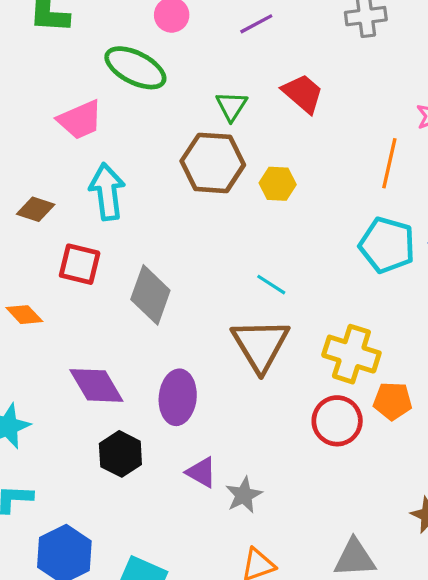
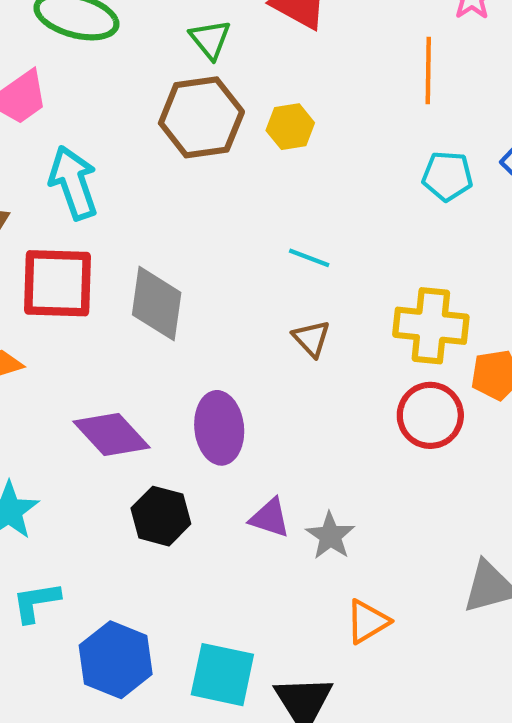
cyan pentagon: (387, 245) -> (447, 176), size x0.7
red square: (80, 264) -> (57, 283), size x1.4
brown triangle: (260, 345) -> (311, 338), size x0.5

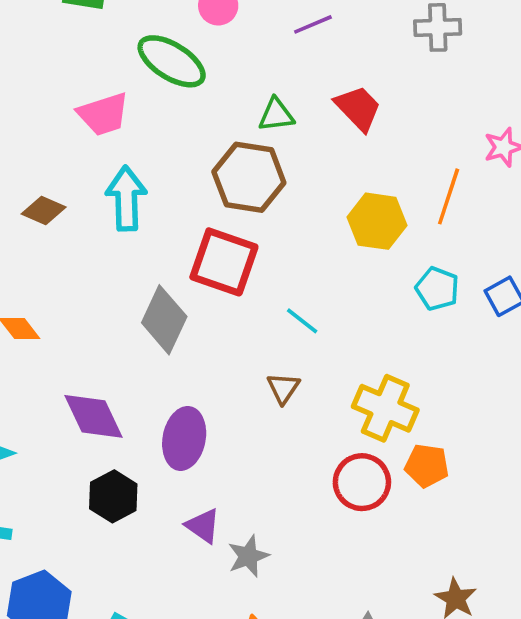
green triangle: (210, 39) -> (276, 115), turned 45
yellow hexagon: (290, 127) -> (377, 221), moved, size x1.4
red square: (57, 283) -> (224, 262), moved

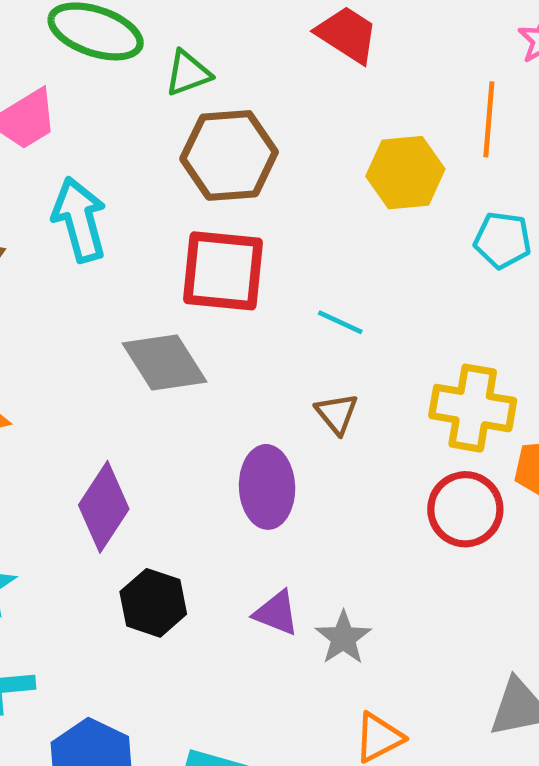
green triangle: (276, 115) -> (188, 73), moved
gray diamond: (164, 320) -> (165, 362), turned -44
purple diamond: (93, 416) -> (104, 507), turned 72
purple ellipse: (184, 438) -> (267, 487), moved

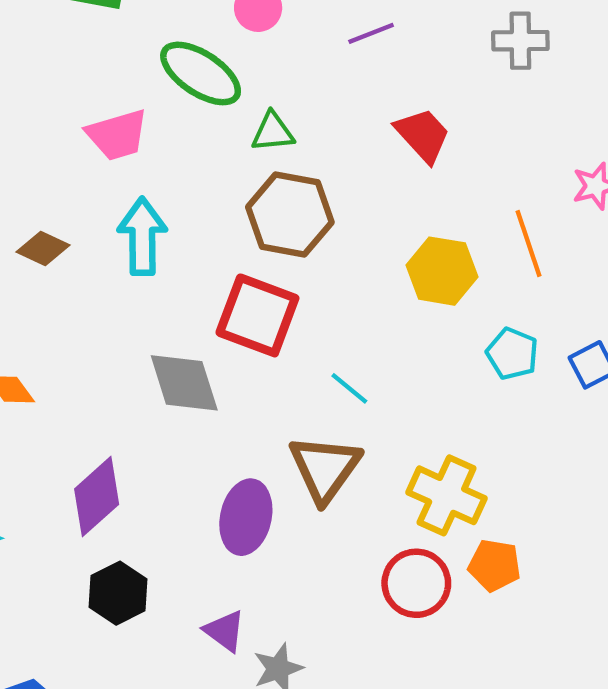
orange line: (489, 119) -> (529, 243), turned -38
brown triangle: (337, 413) -> (325, 468), size x1.8

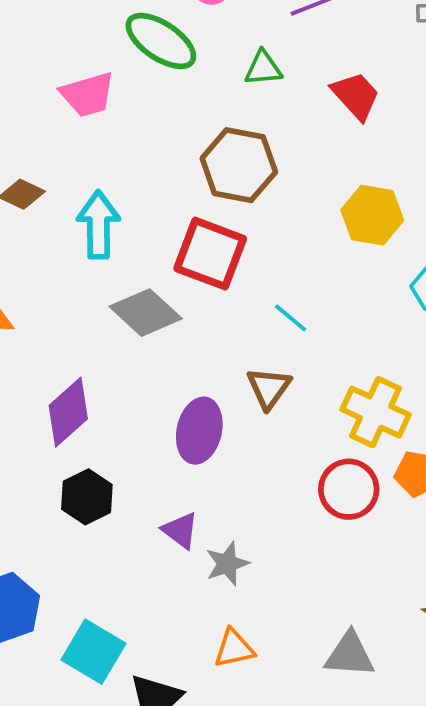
green triangle: (273, 132) -> (263, 68), moved
cyan arrow: (142, 236) -> (98, 225), moved
gray diamond: (184, 383) -> (146, 313), turned -30
brown triangle: (325, 468) -> (269, 388), size x0.7

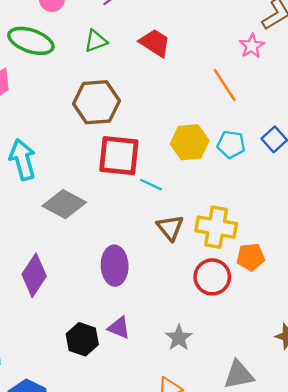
yellow hexagon: (372, 215) -> (190, 142), moved
red square: (210, 254) -> (119, 156), moved
brown triangle: (269, 388) -> (170, 228), moved
black hexagon: (87, 497) -> (82, 339), moved
gray star: (227, 564) -> (179, 338), moved

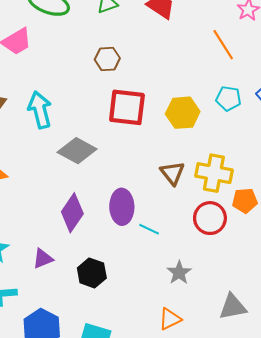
brown hexagon: (96, 102) -> (107, 59), size x0.6
yellow hexagon: (190, 142) -> (183, 113), moved
cyan line: (151, 185) -> (149, 229), moved
purple diamond: (34, 275) -> (72, 213), moved
purple triangle: (119, 328) -> (43, 259), moved, turned -45

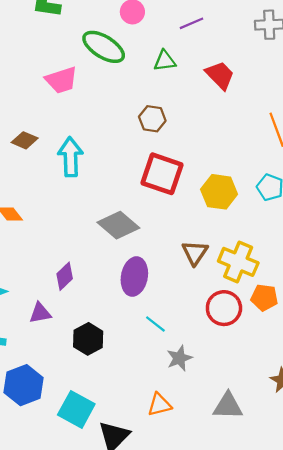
gray diamond: (77, 151) -> (118, 225), moved
purple diamond: (72, 213) -> (65, 276), moved, size x0.7
cyan line: (149, 229) -> (155, 324), moved

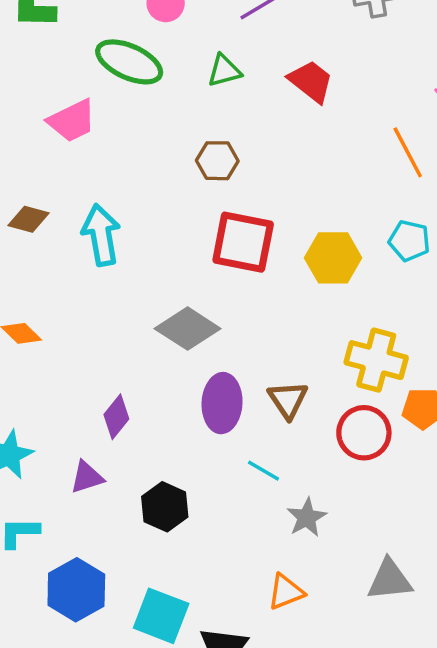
brown triangle: (195, 253) -> (288, 400), moved

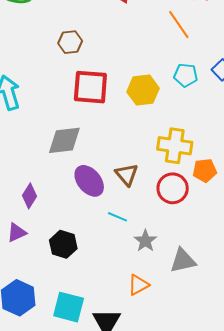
gray diamond: (188, 329) -> (64, 140), turned -33
purple ellipse: (222, 403) -> (89, 181), turned -36
gray triangle: (390, 580) -> (183, 261), moved

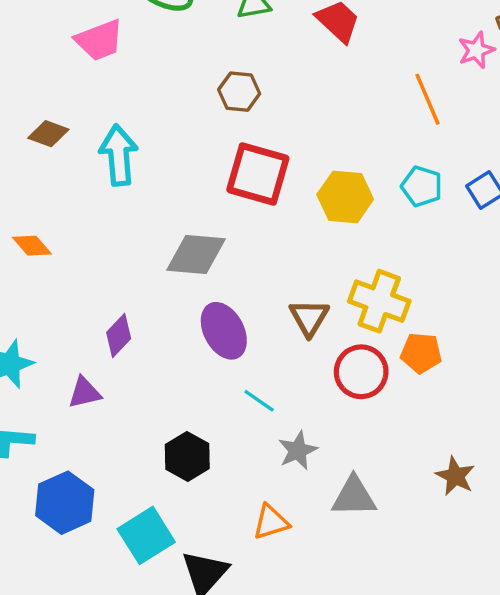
brown triangle: (127, 175) -> (309, 317), moved
black hexagon: (63, 244) -> (187, 456), moved
cyan square: (69, 307) -> (146, 535), turned 32

